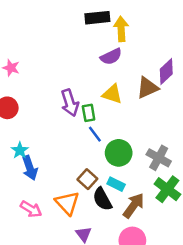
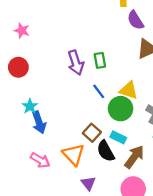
purple semicircle: (111, 57) -> (135, 20), moved, turned 84
yellow triangle: (112, 94) -> (129, 90), moved
green rectangle: (89, 113) -> (100, 60), moved

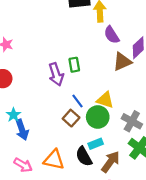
green rectangle: (100, 60) -> (74, 65), moved
brown square: (92, 133) -> (71, 118), moved
cyan rectangle: (118, 137) -> (96, 144), turned -48
orange triangle: (73, 155) -> (54, 160), turned -35

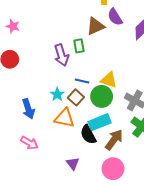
brown triangle: (122, 62) -> (95, 26), moved
blue line: (77, 101) -> (82, 81), turned -40
cyan star: (13, 115) -> (57, 94), moved
cyan rectangle: (96, 144) -> (100, 122), size x1.5
orange triangle: (54, 160) -> (64, 118), moved

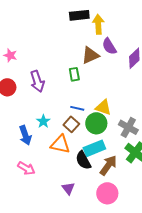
purple arrow: (61, 55) -> (37, 81), moved
cyan star: (57, 94) -> (43, 121), moved

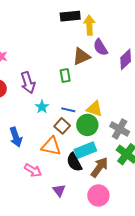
cyan star: (43, 121) -> (42, 107), moved
pink arrow: (26, 168) -> (33, 170), moved

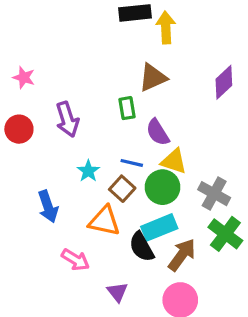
purple semicircle: (100, 47) -> (158, 132), moved
cyan star: (42, 107) -> (88, 171), moved

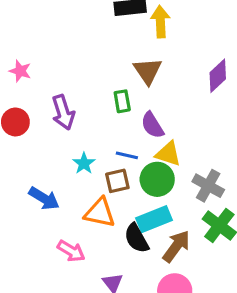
brown triangle: (153, 77) -> (148, 71), turned -40
brown square: (122, 189) -> (117, 181), turned 35
blue arrow: (48, 206) -> (44, 198), turned -40

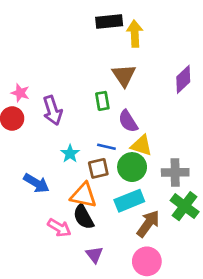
pink star: (20, 71) -> (20, 93), moved
gray cross: (208, 186) -> (175, 172), turned -30
black semicircle: (136, 238) -> (84, 217), moved

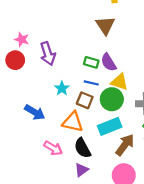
green rectangle: (102, 101) -> (91, 62), moved, turned -64
brown square: (98, 168) -> (85, 100), turned 35
black semicircle: (84, 217) -> (83, 148), moved
purple triangle: (94, 255) -> (81, 170), turned 32

